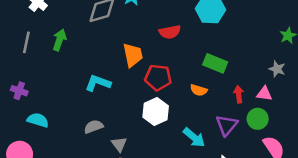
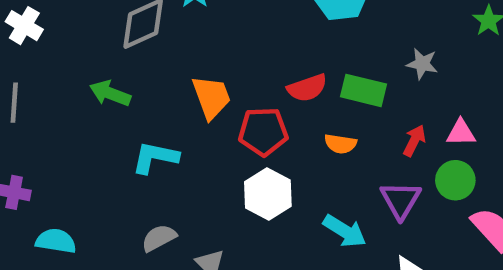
red semicircle: (170, 32) -> (307, 88), moved
green arrow: (59, 40) -> (110, 93), moved, turned -80
gray star: (277, 69) -> (422, 64), moved
red arrow: (239, 94) -> (414, 141), turned 42

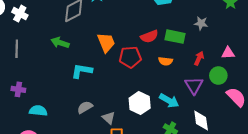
pink triangle: (461, 133) -> (228, 53), moved
white hexagon: (268, 194) -> (140, 103), moved

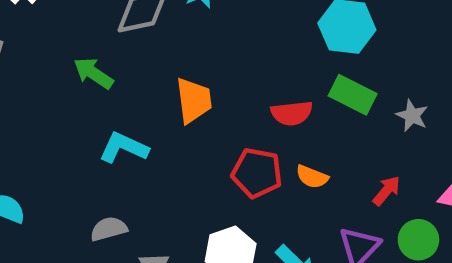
green rectangle: (175, 37) -> (353, 95), moved
red pentagon: (130, 57) -> (257, 173), moved

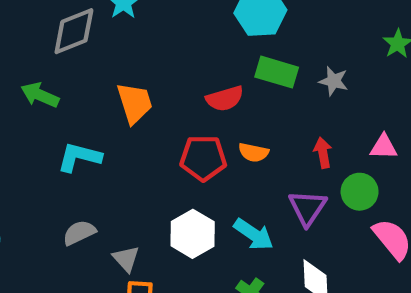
red arrow: (387, 191) -> (323, 153), turned -40

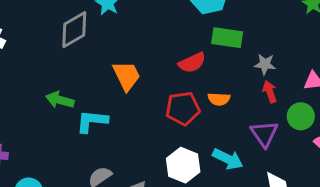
gray star: (334, 81) -> (265, 64), moved
green arrow: (40, 95) -> (60, 100), moved

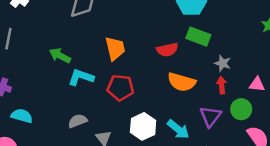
orange semicircle: (219, 99) -> (182, 82), size x1.6
red pentagon: (183, 108) -> (121, 88), moved

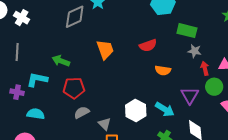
green rectangle: (198, 37) -> (187, 31), moved
cyan L-shape: (81, 77) -> (37, 80), moved
orange semicircle: (182, 82) -> (163, 70), size x0.7
red arrow: (222, 85) -> (205, 68), moved
red pentagon: (121, 88) -> (74, 88), moved

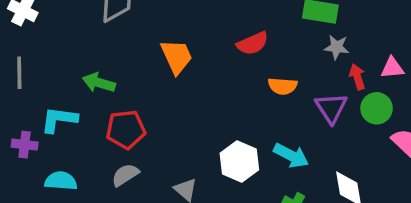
purple triangle: (190, 96) -> (331, 108), moved
gray semicircle: (82, 112) -> (125, 175), moved

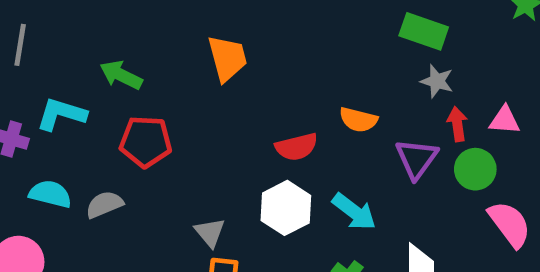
red semicircle: (253, 43) -> (296, 147), moved
gray semicircle: (125, 175) -> (104, 204), moved

